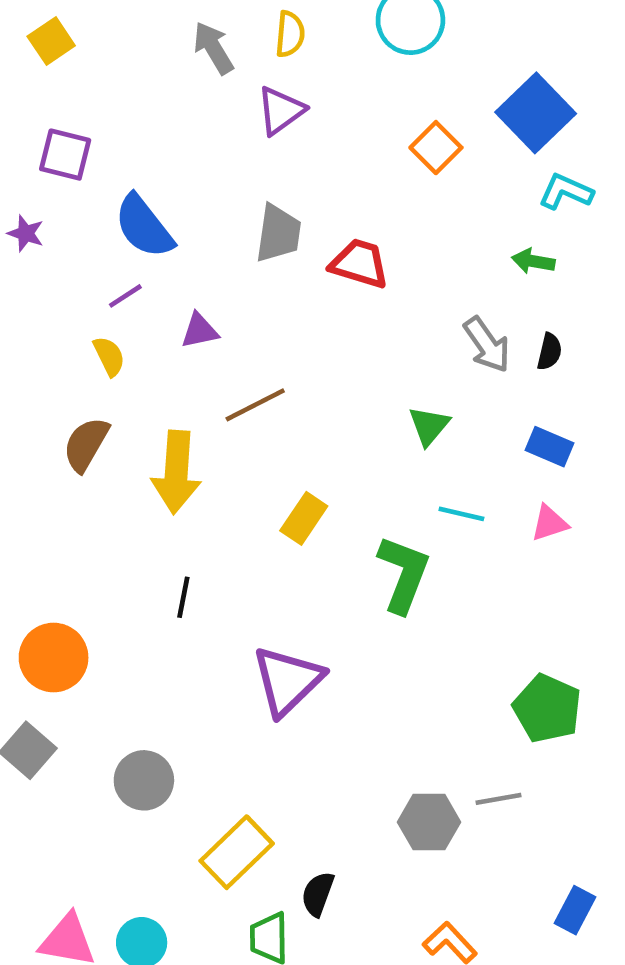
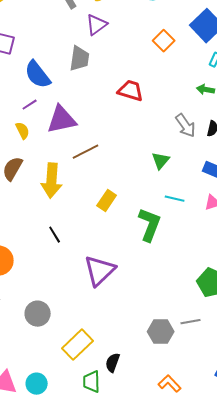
gray trapezoid: (278, 233) -> (80, 59), moved
purple triangle: (200, 331) -> (62, 120), size x1.8
black line: (183, 597) -> (55, 235), turned -42

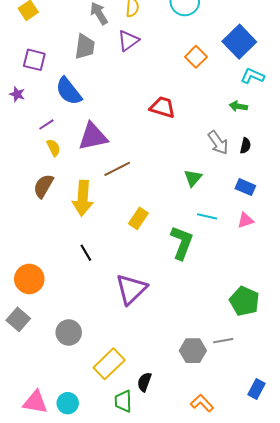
gray trapezoid: (80, 59) -> (85, 47), moved
purple line: (30, 105) -> (46, 124), moved

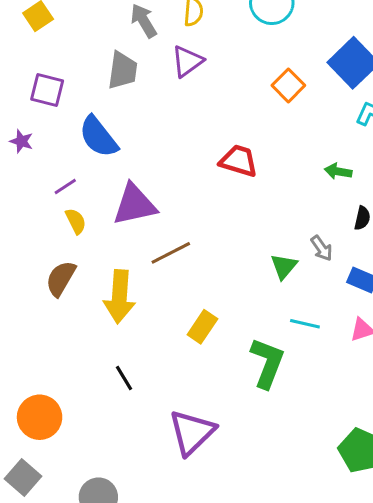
green arrow: (238, 106) -> (338, 171), moved
gray arrow: (218, 143) -> (322, 248), moved, size x0.7

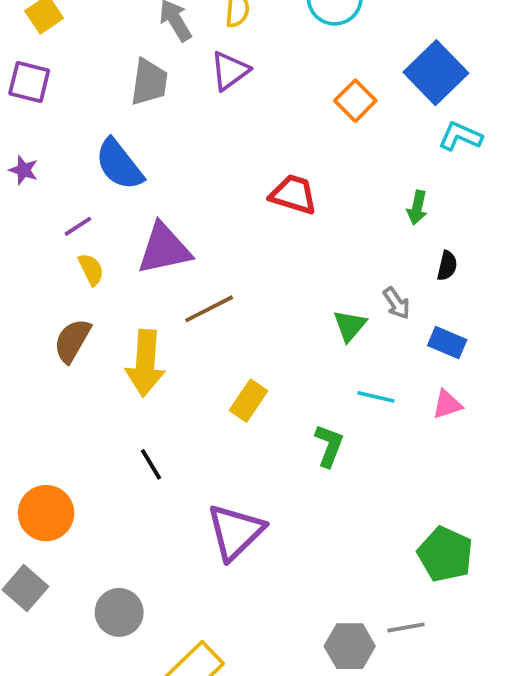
purple square: (47, 90) -> (29, 82), moved
green arrow: (338, 171) -> (417, 208), turned -88
green L-shape: (267, 363) -> (329, 446), size x0.7

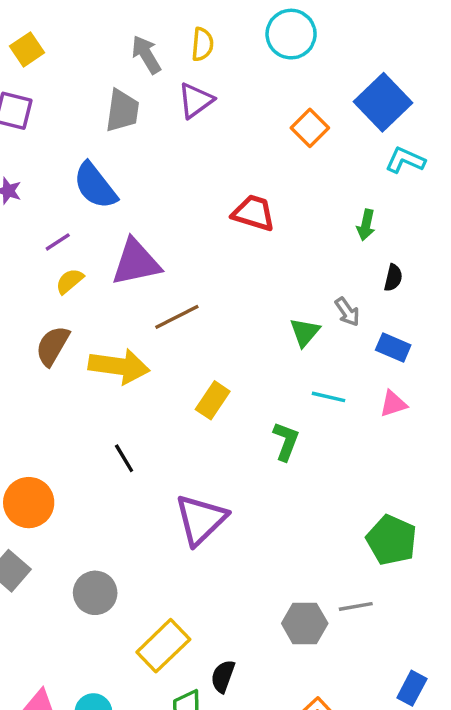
yellow semicircle: (91, 269) -> (70, 281), turned -104
yellow arrow: (145, 363) -> (119, 366), turned -86

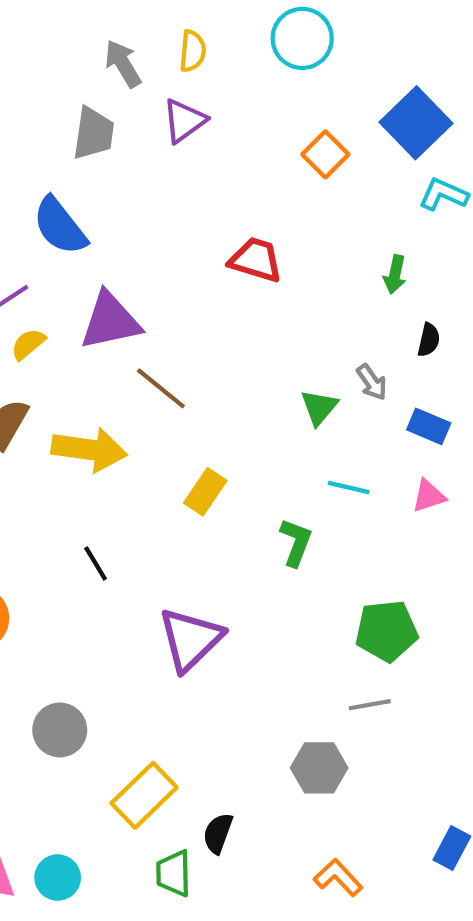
brown line: (177, 317) -> (161, 388), turned 66
green pentagon: (392, 540) -> (387, 631), moved, turned -30
gray line: (356, 606) -> (370, 705), moved

